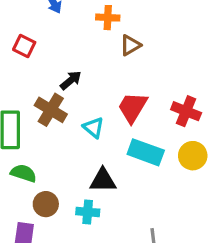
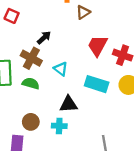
red trapezoid: (132, 107) -> (98, 46), moved
green semicircle: (23, 173) -> (31, 83), moved

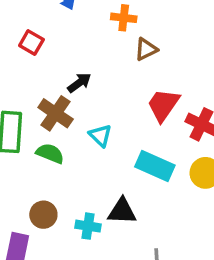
black triangle: (69, 104) -> (122, 211), moved

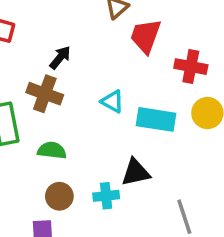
red trapezoid: (163, 105) -> (146, 36), moved
cyan triangle: (100, 135) -> (112, 101), moved
green semicircle: (50, 153) -> (52, 150), moved

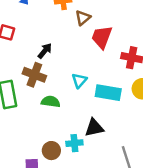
cyan triangle: (112, 101) -> (79, 80), turned 42
green semicircle: (52, 150) -> (51, 102), moved
brown circle: (59, 196) -> (51, 151), moved

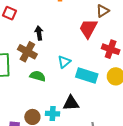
brown triangle: (83, 18) -> (103, 11), moved
black arrow: (45, 51) -> (39, 33), turned -56

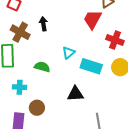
brown cross: (27, 52) -> (20, 32), moved
cyan cross: (53, 114) -> (20, 87), moved

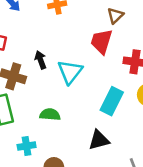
cyan triangle: (69, 53) -> (70, 72), moved, size x1.5
cyan rectangle: (91, 66) -> (112, 101), turned -70

